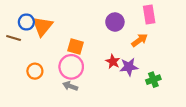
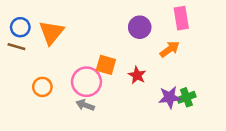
blue circle: (26, 22) -> (20, 27), moved
orange square: (75, 47) -> (106, 65), moved
purple star: (129, 67) -> (170, 97), moved

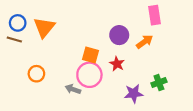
purple circle: (140, 27) -> (119, 35), moved
pink circle: (86, 82) -> (89, 75), moved
purple star: (170, 97) -> (134, 94), moved

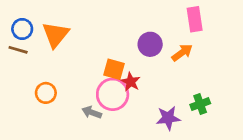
red star: (117, 64) -> (131, 82), moved

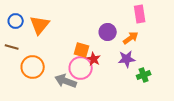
brown line: (18, 50) -> (12, 47), moved
orange circle: (46, 93) -> (33, 67), size x1.5
gray arrow: (92, 112) -> (66, 81), size x1.5
purple star: (168, 118) -> (127, 59), moved

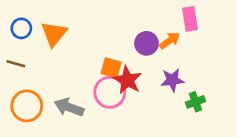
orange arrow: (131, 38) -> (170, 41), moved
red star: (94, 59) -> (127, 80), size x1.5
orange circle: (33, 67) -> (27, 106), moved
gray arrow: (66, 81) -> (69, 107), moved

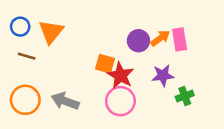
pink rectangle: (190, 19) -> (180, 39), moved
brown line: (16, 64) -> (27, 56), moved
pink circle: (110, 92) -> (120, 101), moved

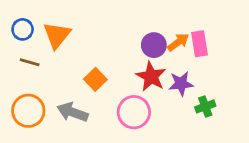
orange square: (105, 64) -> (95, 79), moved, turned 30
red star: (120, 75) -> (151, 76), moved

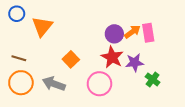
blue circle: (23, 29) -> (17, 14), moved
brown line: (30, 62) -> (19, 58), moved
green cross: (205, 106) -> (153, 79), turned -32

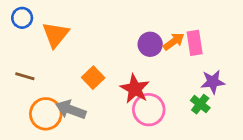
red star: (112, 57) -> (135, 89), moved
purple star: (134, 63) -> (213, 82), moved
orange circle: (21, 83) -> (46, 114), moved
pink circle: (99, 84) -> (149, 110), moved

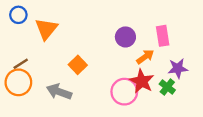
orange arrow: (174, 41) -> (145, 57), moved
brown line: (25, 76) -> (21, 64), turned -49
red star: (135, 89) -> (142, 81), moved
orange circle: (46, 114) -> (18, 82), moved

